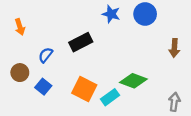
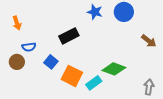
brown arrow: (174, 48) -> (149, 41), turned -56
blue semicircle: (46, 55) -> (29, 47), moved, turned -136
blue square: (43, 87) -> (51, 62), moved

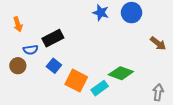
black rectangle: (69, 36) -> (53, 38), moved

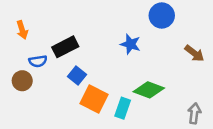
blue star: (101, 13) -> (130, 44), moved
blue square: (54, 66) -> (77, 76), moved
cyan rectangle: (100, 88) -> (123, 108), turned -35

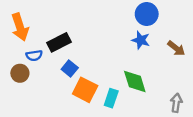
orange arrow: (22, 30) -> (20, 27), size x1.6
blue star: (130, 44) -> (141, 40), moved
green diamond: (149, 90) -> (135, 82), turned 52

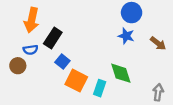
orange arrow: (20, 27) -> (32, 20), moved, turned 30
black rectangle: (59, 42) -> (53, 38), turned -30

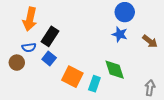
blue square: (62, 61) -> (49, 59), moved

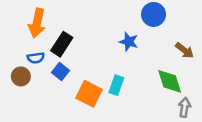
blue star: (120, 34) -> (129, 42), moved
green diamond: (115, 70) -> (170, 81), moved
cyan rectangle: (94, 84) -> (116, 85), moved

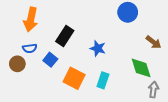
blue star: (129, 42) -> (98, 48), moved
black rectangle: (62, 44) -> (65, 36), moved
cyan rectangle: (116, 85) -> (103, 80), moved

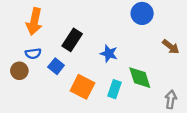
green diamond: (141, 68) -> (140, 78), moved

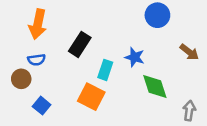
blue star: (109, 54) -> (135, 57), moved
blue square: (56, 66) -> (42, 106), moved
cyan rectangle: (115, 89) -> (105, 70), moved

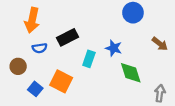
black rectangle: (80, 44) -> (67, 37), turned 30
blue semicircle: (36, 60) -> (40, 48), moved
orange square: (91, 97) -> (61, 81), moved

